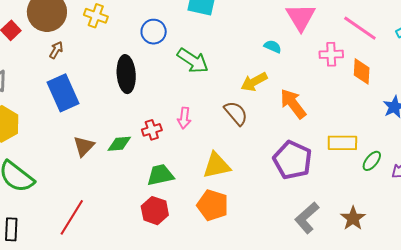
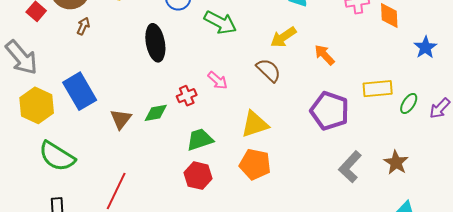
blue rectangle: (63, 93) -> (80, 91), moved
orange arrow: (293, 104) -> (324, 55), size x0.7
pink arrow: (184, 118) -> (218, 80), turned -50

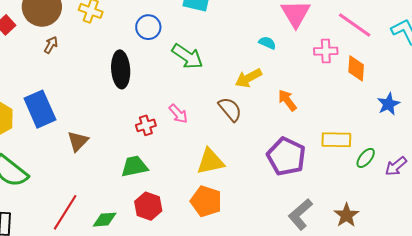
green diamond: (156, 113) -> (105, 220), moved
green trapezoid: (200, 140) -> (134, 166), moved

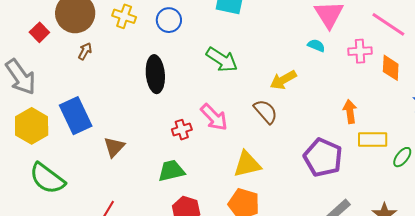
blue circle: (148, 27) -> (169, 20), moved
cyan semicircle: (267, 43) -> (316, 45), moved
orange arrow: (287, 100) -> (350, 112), moved, turned 30
pink arrow: (178, 114) -> (214, 117), size x1.4

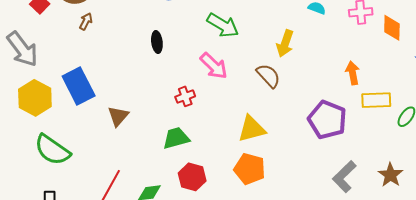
black ellipse: (155, 74) -> (157, 42), size x0.6
yellow arrow: (283, 80) -> (285, 43), turned -40
pink arrow: (214, 117) -> (214, 66), moved

